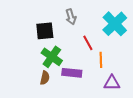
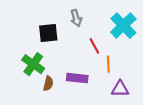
green cross: (52, 57) -> (33, 64), moved

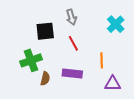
cyan cross: (123, 26) -> (116, 24), size x0.7
red line: (94, 46) -> (73, 43), moved
green cross: (33, 64) -> (31, 60), turned 35

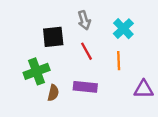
cyan cross: (116, 24) -> (123, 29), moved
orange line: (102, 60) -> (119, 61), moved
purple triangle: (113, 84) -> (144, 89), moved

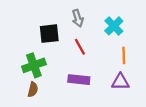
orange line: (119, 61) -> (124, 56), moved
purple triangle: (144, 89) -> (120, 82), moved
brown semicircle: (53, 93) -> (33, 89), moved

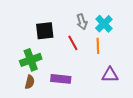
gray arrow: (78, 18) -> (82, 22), moved
orange line: (124, 56) -> (98, 46), moved
purple rectangle: (79, 80) -> (61, 79), moved

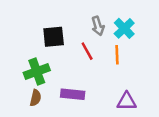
purple triangle: (110, 75) -> (127, 101), moved

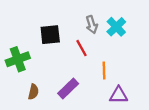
orange line: (117, 55) -> (104, 71), moved
green cross: (37, 71) -> (18, 59), moved
purple rectangle: (73, 94) -> (68, 88), turned -50

